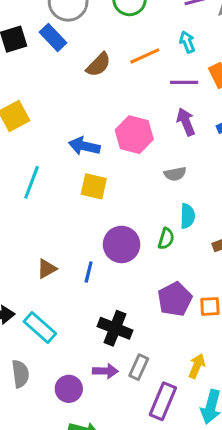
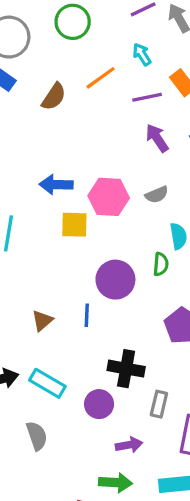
pink hexagon: (134, 135) -> (109, 197), moved
purple arrow: (105, 371) -> (129, 445), moved
purple circle: (69, 389) -> (99, 404), moved

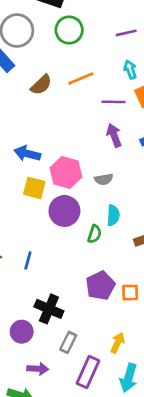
cyan arrow: (142, 54) -> (130, 70), moved
purple circle: (115, 280) -> (64, 211), moved

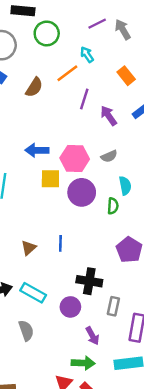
cyan arrow: (130, 70) -> (87, 55), moved
purple line: (114, 102) -> (84, 99), moved, turned -60
purple arrow: (38, 369) -> (92, 336), turned 72

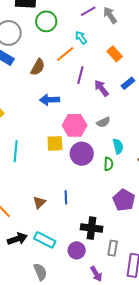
blue arrow: (37, 150) -> (50, 100), moved

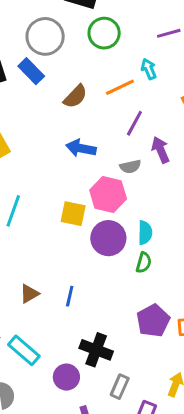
gray semicircle: (103, 122) -> (130, 167), moved
cyan semicircle: (118, 146) -> (145, 233), moved

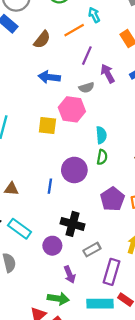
purple circle: (108, 238) -> (74, 170), moved
brown triangle: (29, 294) -> (11, 189), moved, turned 40
gray rectangle: (120, 387) -> (92, 250), turned 42

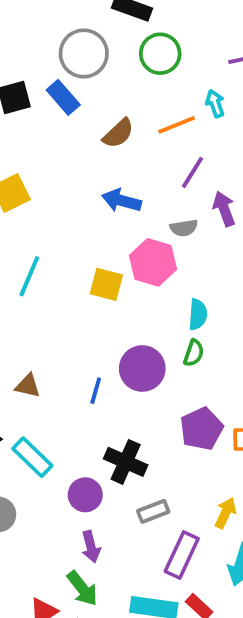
purple arrow: (70, 275) -> (91, 547), moved
green arrow: (58, 299) -> (82, 588), turned 35

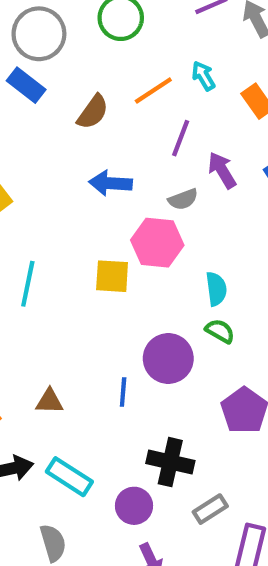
cyan arrow: (215, 103) -> (203, 76), moved
green semicircle: (194, 353) -> (220, 331), turned -68

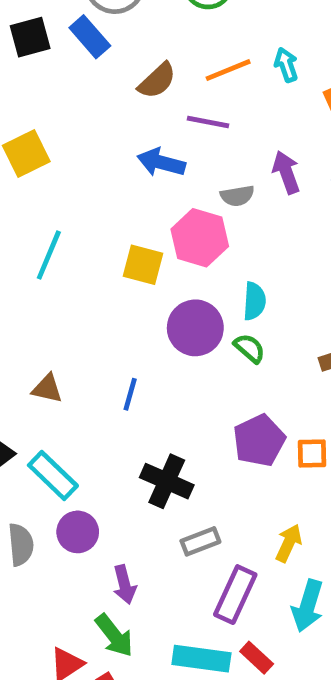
purple line: (181, 138) -> (208, 122), moved, turned 69
purple circle: (168, 358) -> (195, 328), moved
purple circle: (134, 506) -> (78, 532), moved

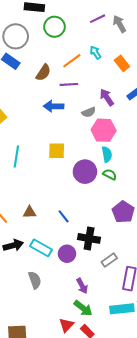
pink hexagon: (200, 238) -> (104, 130), moved
blue line: (130, 394) -> (64, 216), moved, turned -40
purple circle: (78, 532) -> (67, 254), moved

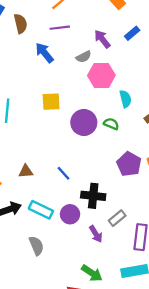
brown semicircle: (43, 73) -> (21, 24), moved, turned -42
blue arrow: (54, 106) -> (44, 53), turned 54
cyan semicircle: (107, 154) -> (125, 99), moved
purple arrow: (82, 286) -> (96, 234), moved

